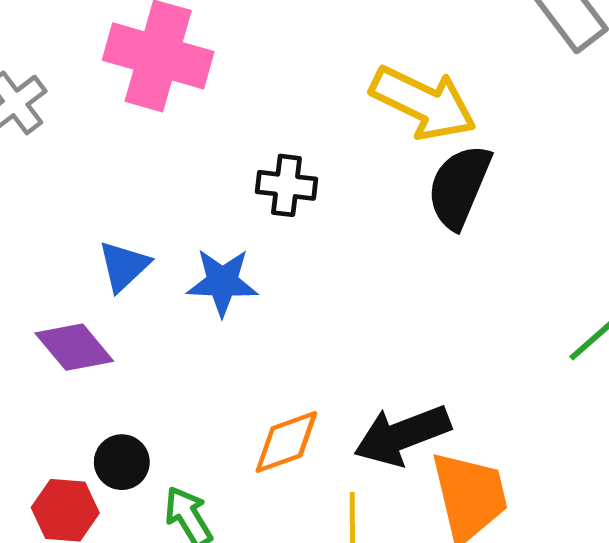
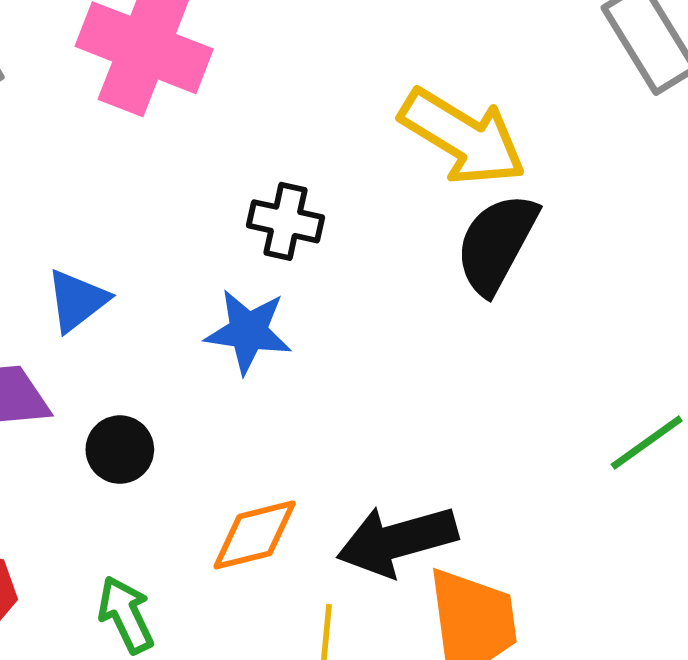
blue star: (222, 282) -> (248, 331), moved
black circle: (122, 462) -> (120, 450), moved

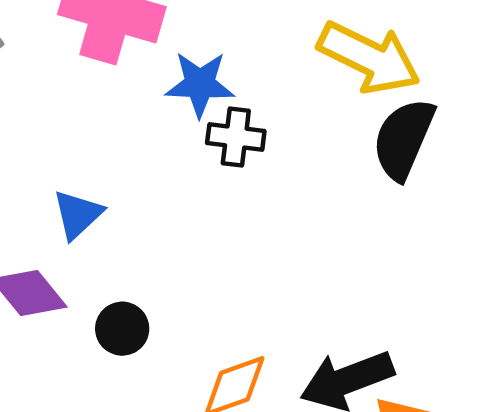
blue star: (248, 331) -> (200, 84), moved

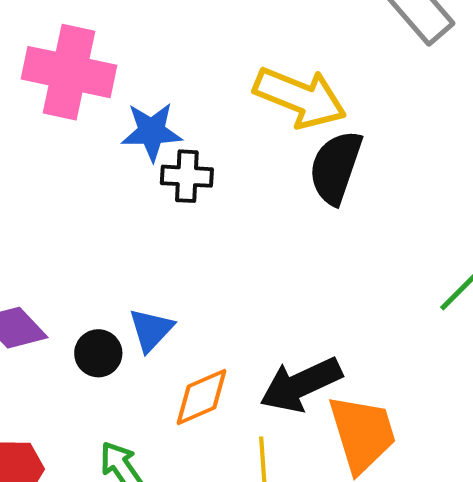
blue triangle: (78, 214) -> (151, 330), moved

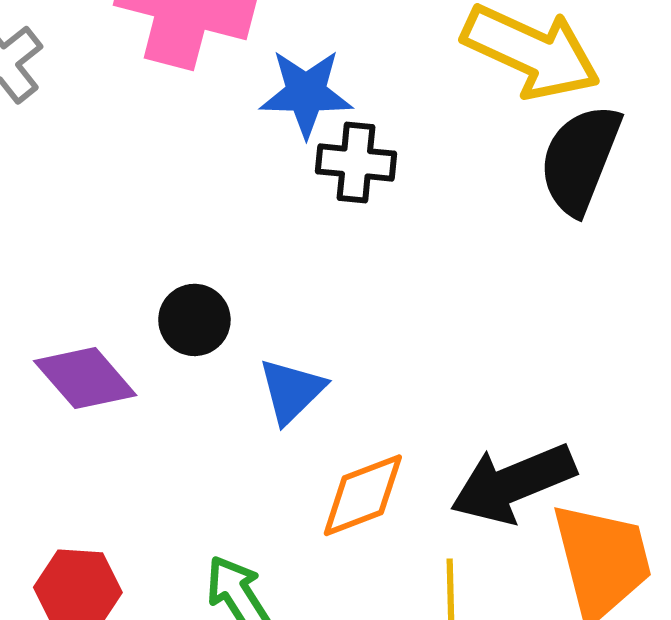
black circle: (98, 353) -> (194, 320), moved

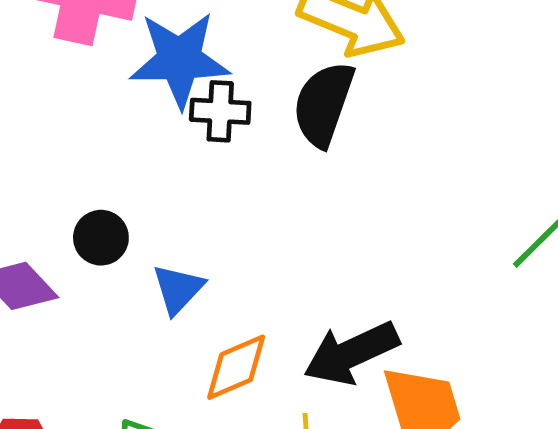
blue star: (306, 93) -> (179, 60), size x1.4
black semicircle: (580, 159) -> (324, 104), moved

